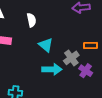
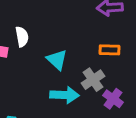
white semicircle: (31, 20) -> (22, 37), moved
orange rectangle: (91, 46) -> (109, 50), moved

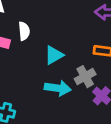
cyan triangle: (57, 60) -> (54, 55), turned 42

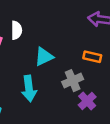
cyan arrow: (58, 88) -> (29, 89), moved, turned 70

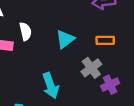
cyan triangle: (44, 57) -> (65, 39), moved
purple cross: (87, 101) -> (110, 85), turned 30

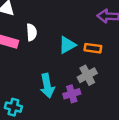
orange rectangle: (105, 40) -> (93, 48), moved
purple cross: (110, 85) -> (72, 94), moved

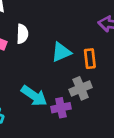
orange rectangle: (93, 48) -> (90, 59), turned 70
cyan arrow: (47, 86) -> (34, 96), turned -50

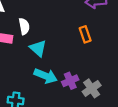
cyan triangle: (61, 52) -> (38, 48), moved, turned -42
gray cross: (81, 88) -> (92, 88), moved

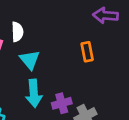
cyan arrow: (46, 76) -> (34, 93), turned 55

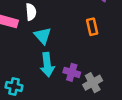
purple cross: (62, 103) -> (72, 72), turned 35

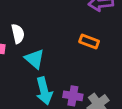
orange rectangle: (92, 27) -> (89, 41), turned -49

